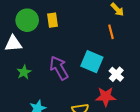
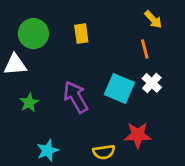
yellow rectangle: (53, 20) -> (81, 34), moved
white cross: (116, 74) -> (152, 83), moved

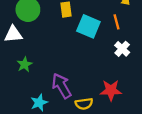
cyan square: (119, 89) -> (88, 26), moved
purple arrow: (76, 97) -> (62, 86), moved

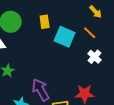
orange line: (117, 22) -> (90, 33), turned -32

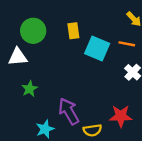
orange line: (90, 33) -> (127, 44), turned -32

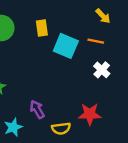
purple arrow: (69, 111) -> (37, 109), size x0.7

